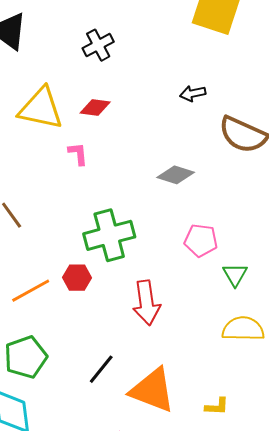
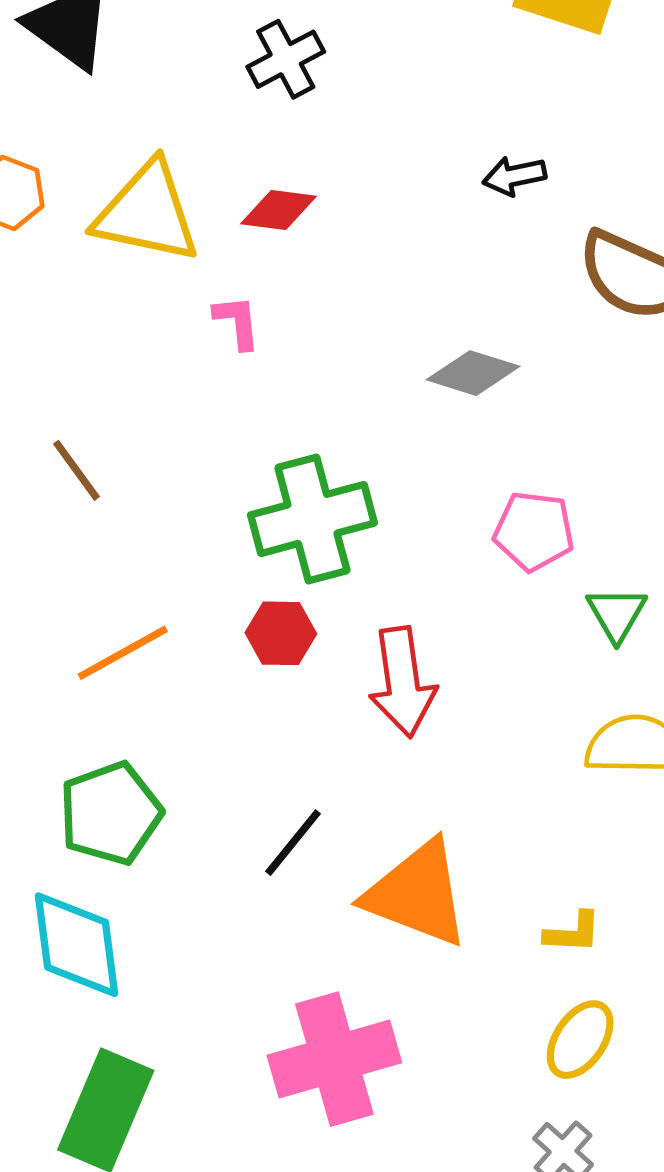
red hexagon: (77, 278) -> (281, 633), moved

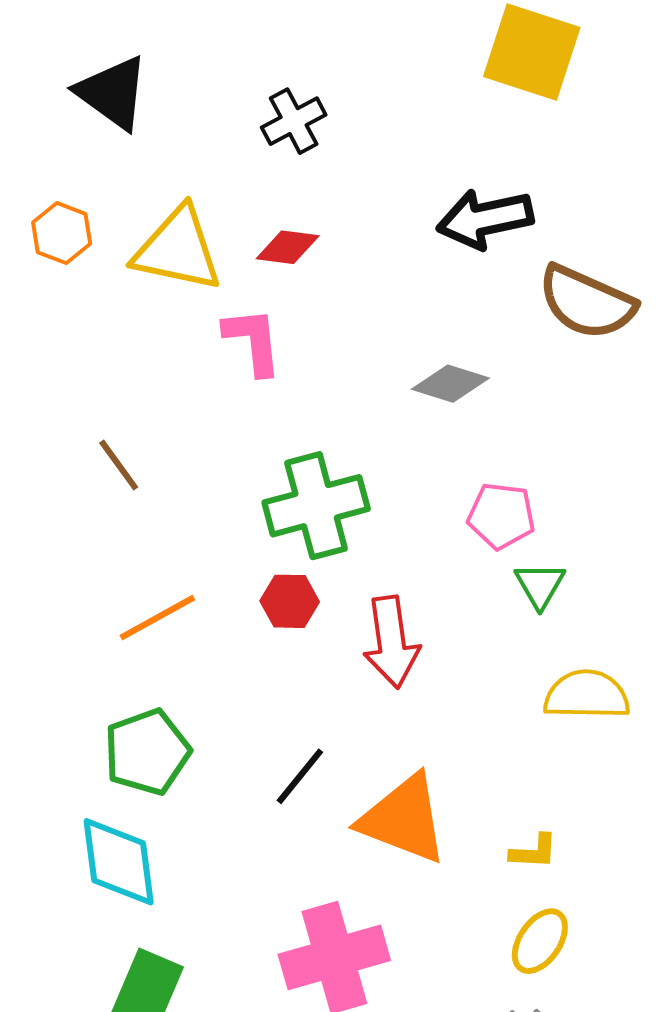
black arrow: (514, 176) -> (485, 219), size x1.8
pink L-shape: (237, 322) -> (253, 341), size x1.5
green triangle: (617, 614) -> (540, 585), moved

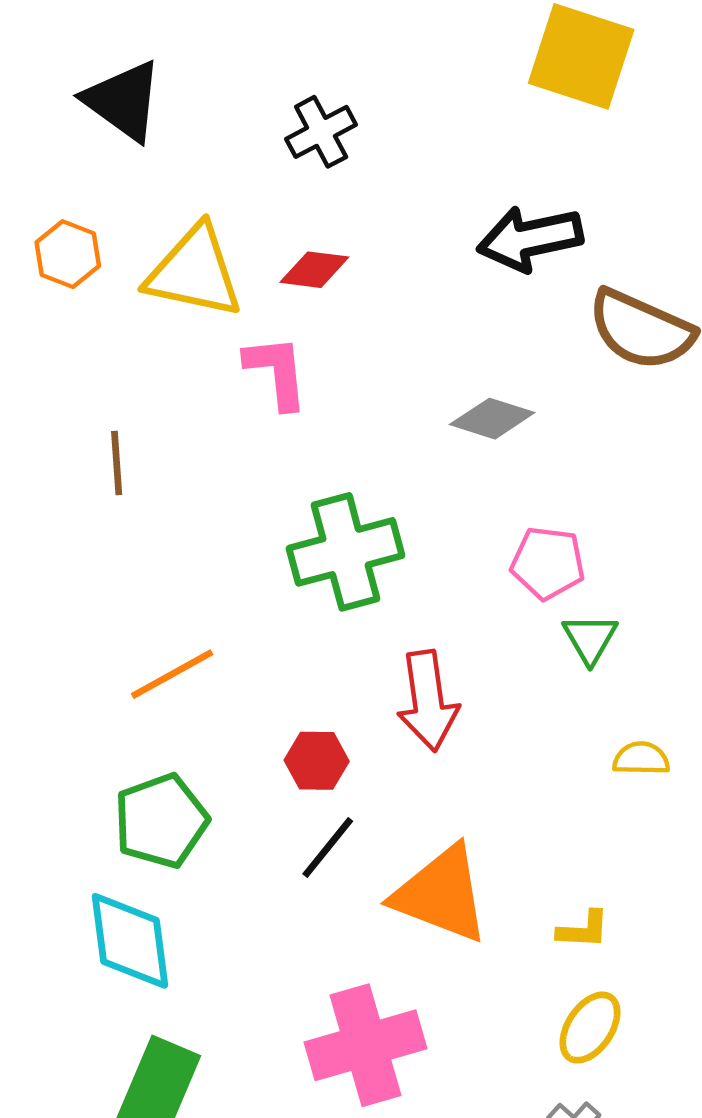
brown line: (119, 465) -> (117, 463), moved, turned 32
red hexagon: (290, 601) -> (317, 761), moved
yellow semicircle: (587, 695) -> (641, 759), size x0.6

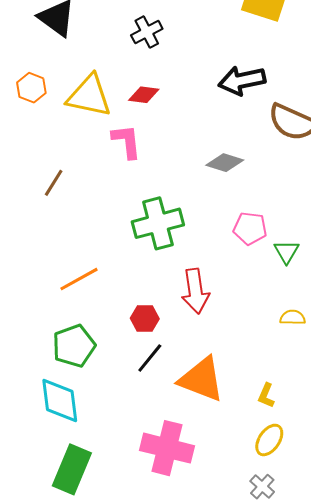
brown line: (117, 463) -> (54, 183), turned 36
green triangle: (590, 639) -> (286, 252), moved
yellow L-shape: (583, 930) -> (266, 395), turned 110
pink cross: (366, 1045) -> (167, 448), turned 30

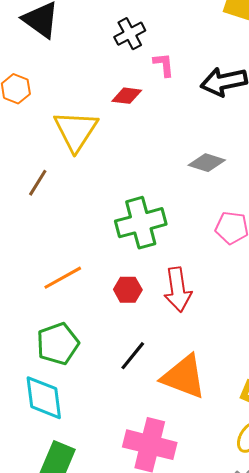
yellow triangle: (89, 96) -> (76, 131), moved, turned 51
pink L-shape: (127, 141) -> (164, 65), moved, size x0.7
red hexagon: (145, 318) -> (128, 290), moved

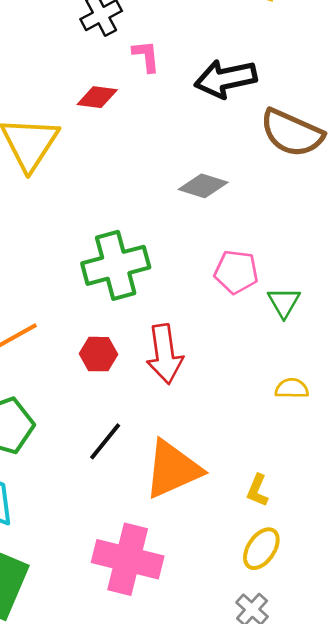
orange triangle: (184, 377) -> (173, 469), turned -45

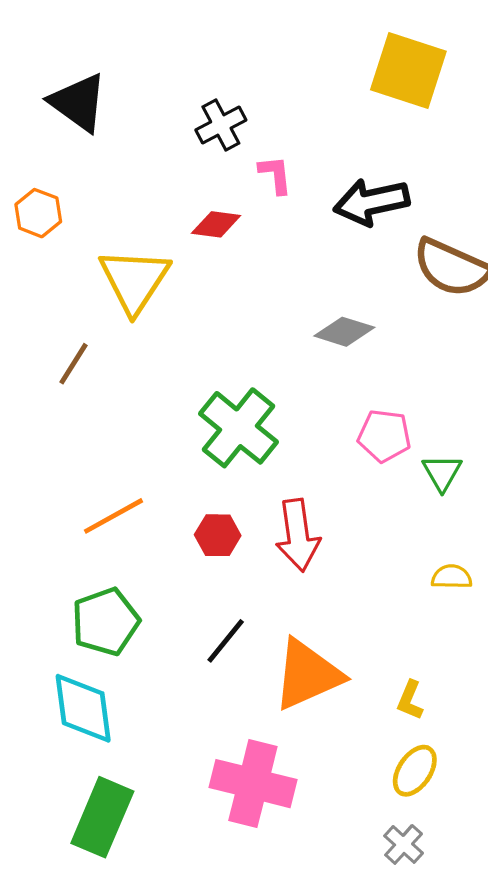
green cross: (116, 265) -> (239, 428), turned -36

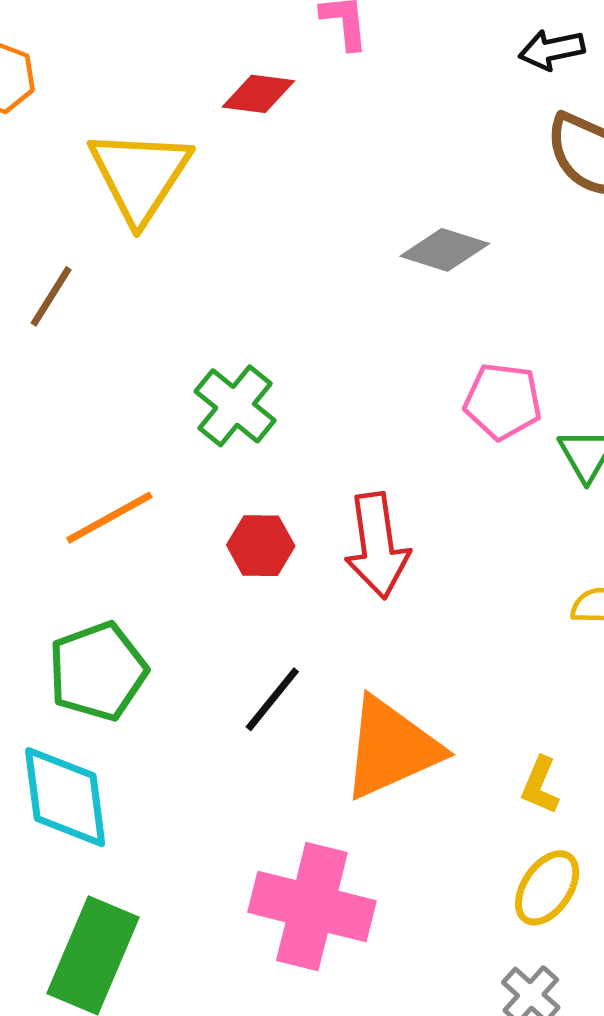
black arrow: (372, 202) -> (552, 50), moved, size x0.6
green cross: (239, 428) -> (235, 406), moved, size x0.7

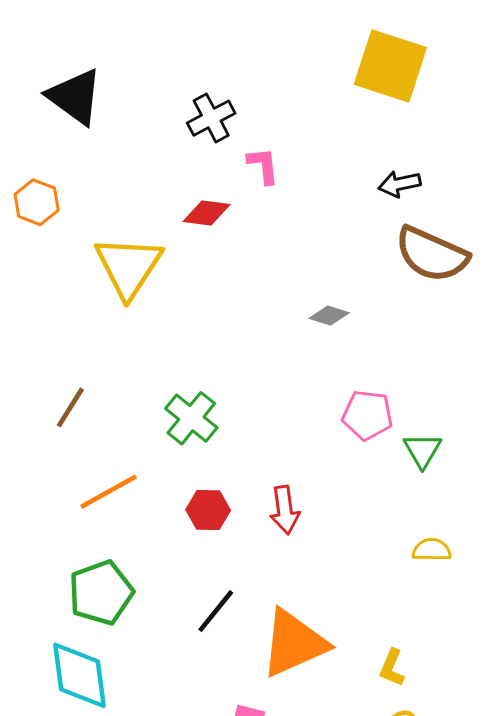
gray diamond: (445, 250) -> (329, 316), size x0.7
brown line: (51, 296) -> (70, 407), moved
red arrow: (377, 546) -> (285, 510), size x0.7

